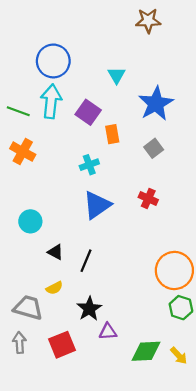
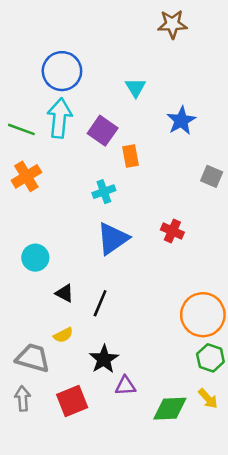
blue star: (156, 104) -> (181, 121), size x0.7
gray square: (154, 148) -> (212, 176), moved, turned -30
orange cross: (23, 152) -> (26, 176), turned 30
yellow arrow: (179, 356) -> (208, 398), moved

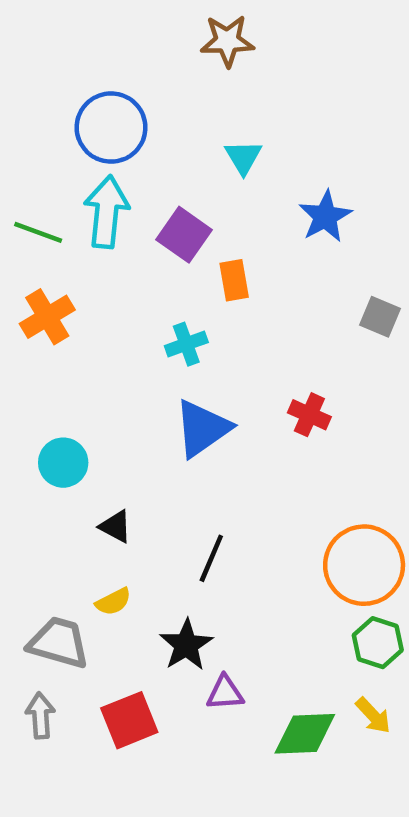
brown star: (172, 24) -> (227, 41), moved
black line: (100, 303) -> (211, 558), moved

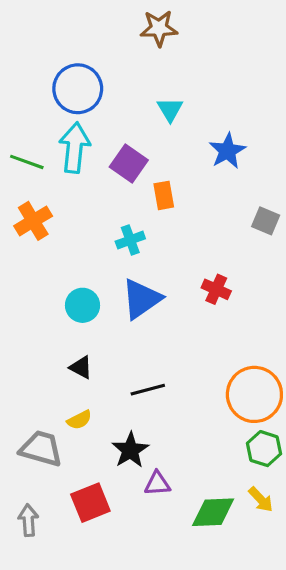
cyan circle: (63, 463) -> (83, 305), moved
black line: (211, 558) -> (148, 390), turned 52
gray arrow: (40, 716) -> (28, 520), moved

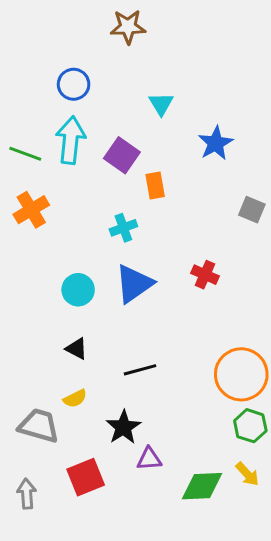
brown star: (159, 28) -> (128, 27), moved
blue circle: (78, 89) -> (74, 84), size x0.7

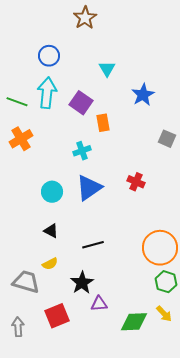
brown star: (128, 27) -> (85, 18), turned -30

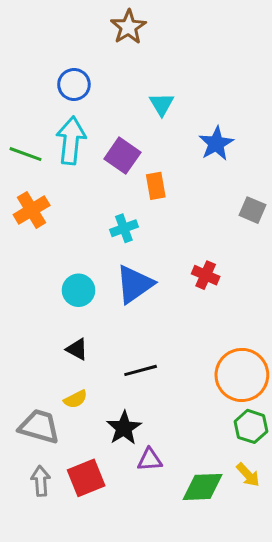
gray arrow: (18, 327) -> (41, 481), moved

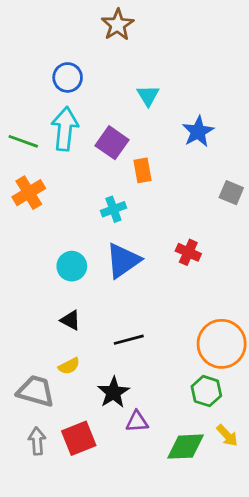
green hexagon: (251, 426) -> (206, 391), moved

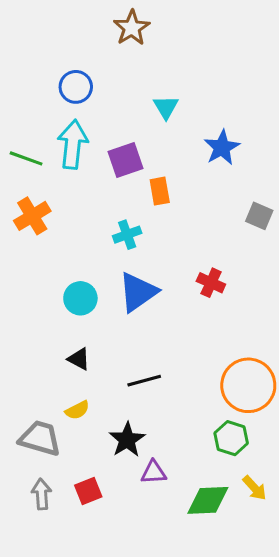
purple square: (112, 143) -> (126, 160), turned 36
red square: (79, 438) -> (88, 491), size x0.7

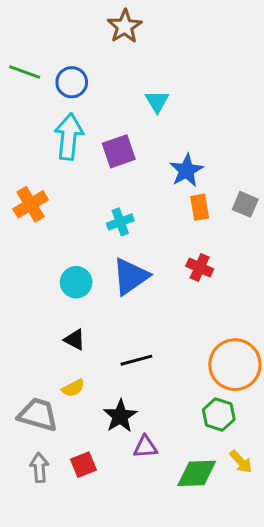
blue star: (222, 148) -> (186, 170), moved
green line: (26, 158) -> (25, 72), moved
orange rectangle: (160, 191) -> (200, 207), moved

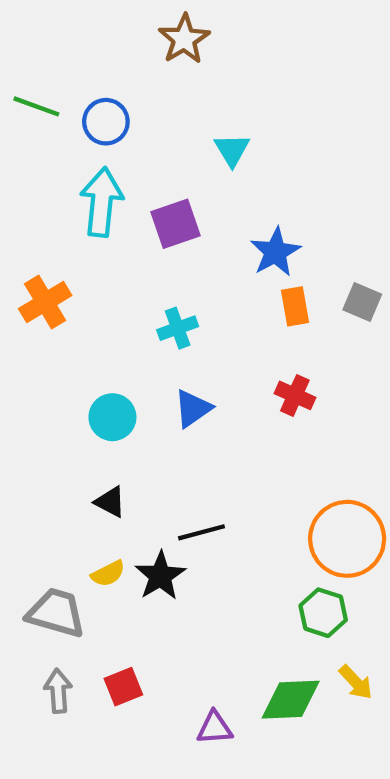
blue triangle: (131, 276) -> (193, 408), size x0.7
black star: (120, 416) -> (160, 576), moved
purple triangle: (145, 447) -> (215, 728), moved

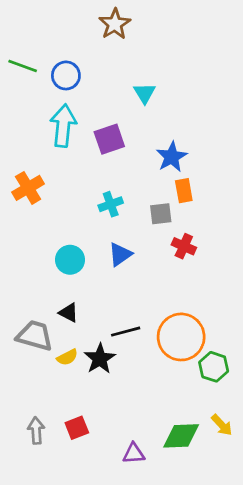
gray square: (362, 302) -> (161, 214), moved, turned -30
orange circle: (347, 539) -> (181, 337), moved
gray trapezoid: (56, 613) -> (35, 336), moved
green hexagon: (323, 613) -> (214, 367), moved

